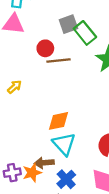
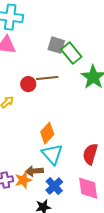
gray square: (68, 24) -> (56, 45), turned 36
red circle: (45, 48) -> (28, 84), moved
orange diamond: (59, 121) -> (47, 133), turned -35

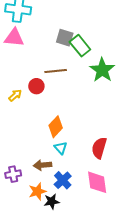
red circle: (28, 84) -> (36, 86), moved
cyan triangle: (52, 154) -> (61, 148), size x0.6
orange star: (23, 180) -> (37, 191), moved

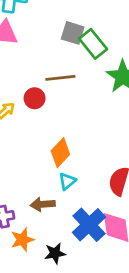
cyan triangle: (61, 148) -> (67, 181), turned 32
blue cross: (63, 180) -> (89, 225), moved, size x1.4
orange star: (37, 191) -> (22, 240), moved

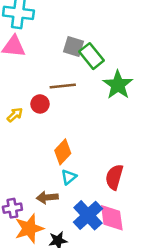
orange star: (22, 240) -> (29, 229), size x1.4

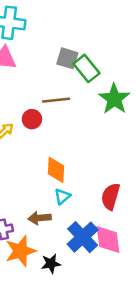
orange diamond: (63, 152) -> (56, 170), turned -40

